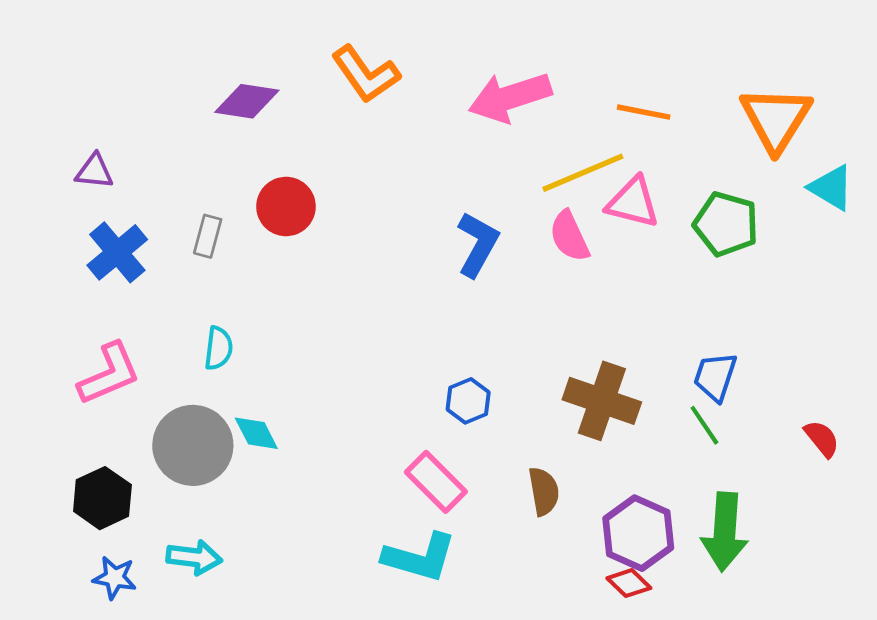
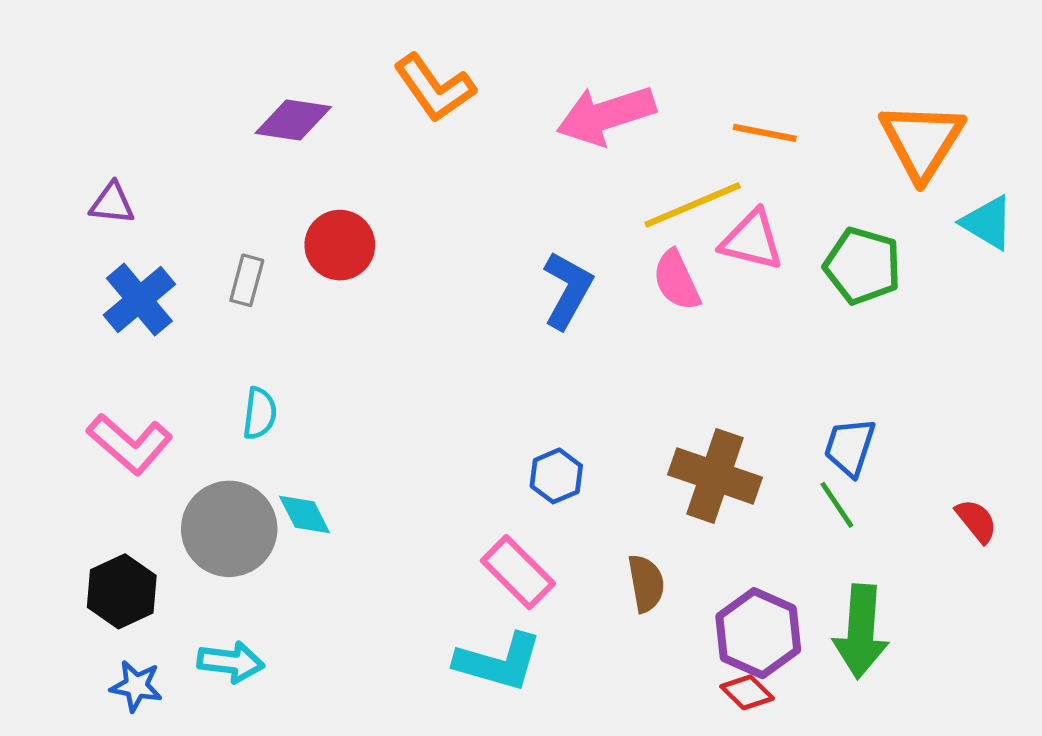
pink L-shape: (109, 374) -> (130, 444), turned 64

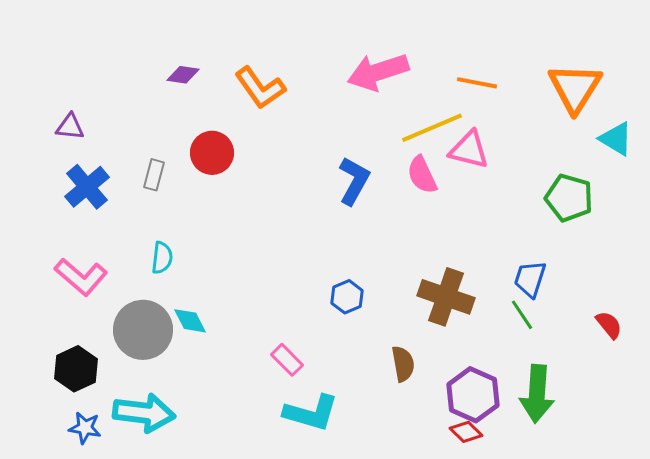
orange L-shape: (434, 88) -> (260, 88), moved
purple diamond: (293, 120) -> (183, 75), size x0.7
green pentagon: (863, 266) -> (569, 198), moved
pink rectangle: (518, 572) -> (287, 360), moved, size x0.7
cyan arrow: (231, 662) -> (144, 413), size x1.5

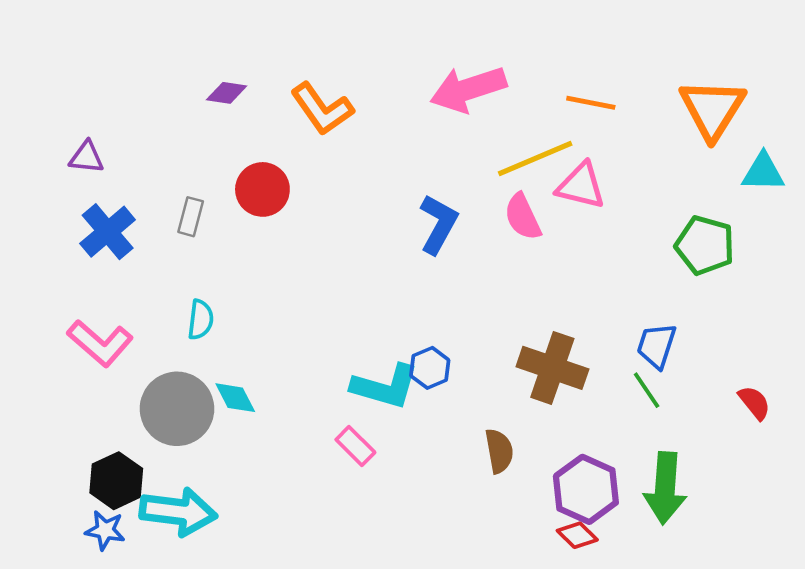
cyan triangle: (616, 139) -> (763, 172), turned -30
black hexagon: (76, 369) -> (116, 481), moved
cyan L-shape: (311, 413) -> (385, 387), moved

